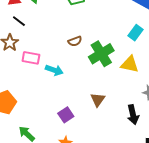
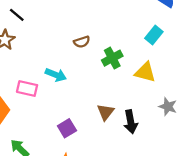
green cross: (101, 54) -> (112, 58), size x0.7
pink rectangle: (31, 58) -> (27, 88), moved
black arrow: (133, 115) -> (131, 122), moved

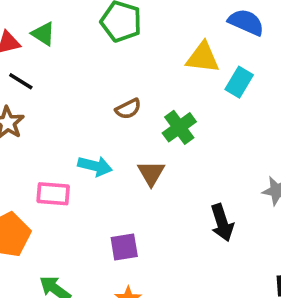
yellow triangle: (145, 72) -> (203, 57), moved
brown triangle: (105, 112) -> (151, 173), moved
purple square: (67, 128) -> (124, 247), turned 30

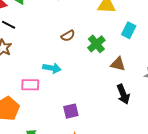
cyan rectangle: (239, 82) -> (129, 30), moved
brown triangle: (151, 173) -> (118, 64), moved, turned -42

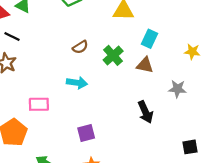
brown triangle: (118, 64) -> (145, 65), moved
cyan arrow: (52, 68) -> (77, 83), moved

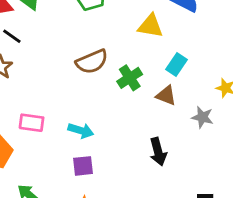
brown semicircle: (80, 47) -> (92, 62), size x1.6
cyan arrow: (77, 83) -> (81, 131), moved
gray star: (177, 89) -> (202, 117), moved

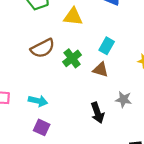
yellow triangle: (150, 26) -> (73, 17), moved
gray star: (202, 117) -> (124, 99), moved
purple square: (83, 166) -> (42, 127), turned 35

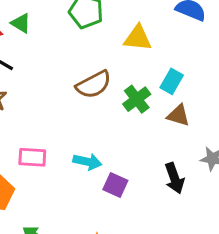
cyan rectangle: (107, 46) -> (172, 81), moved
purple square: (42, 127) -> (115, 185), moved

